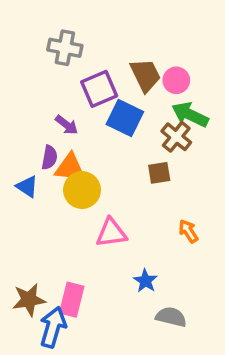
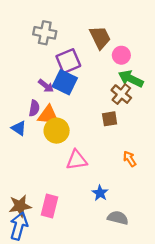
brown trapezoid: (145, 75) -> (100, 38), moved
blue square: (125, 118) -> (65, 82), moved
blue arrow: (53, 327) -> (19, 226), moved

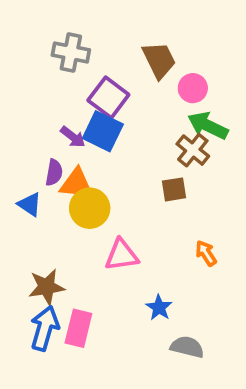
purple square: (68, 61) -> (108, 98), turned -30
brown star: (20, 206) -> (47, 287), moved
blue arrow: (19, 226) -> (45, 328), moved

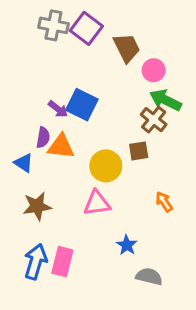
gray cross: (71, 53) -> (53, 25), moved
purple square: (108, 98) -> (86, 28), moved
yellow circle: (90, 208) -> (106, 166), moved
brown star: (47, 287) -> (37, 206), moved

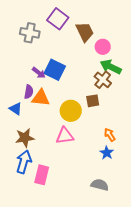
gray cross: (53, 25) -> (30, 33), moved
blue star: (127, 245) -> (107, 153), moved
blue arrow: (36, 262) -> (24, 162), moved

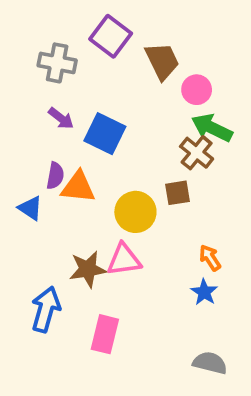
purple arrow: (39, 73) -> (61, 118), moved
brown star: (25, 138) -> (88, 269), moved
pink rectangle: (42, 175) -> (105, 334), moved
gray semicircle: (100, 185) -> (210, 363), moved

